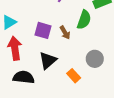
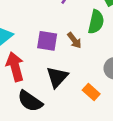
black semicircle: (24, 77) -> (30, 101), turned -145

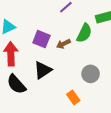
brown arrow: (74, 40) -> (63, 44), turned 88
orange rectangle: (91, 92) -> (73, 97), moved

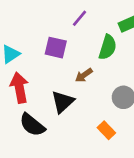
purple square: (41, 39) -> (56, 48), moved
brown arrow: (63, 44) -> (84, 75), moved

